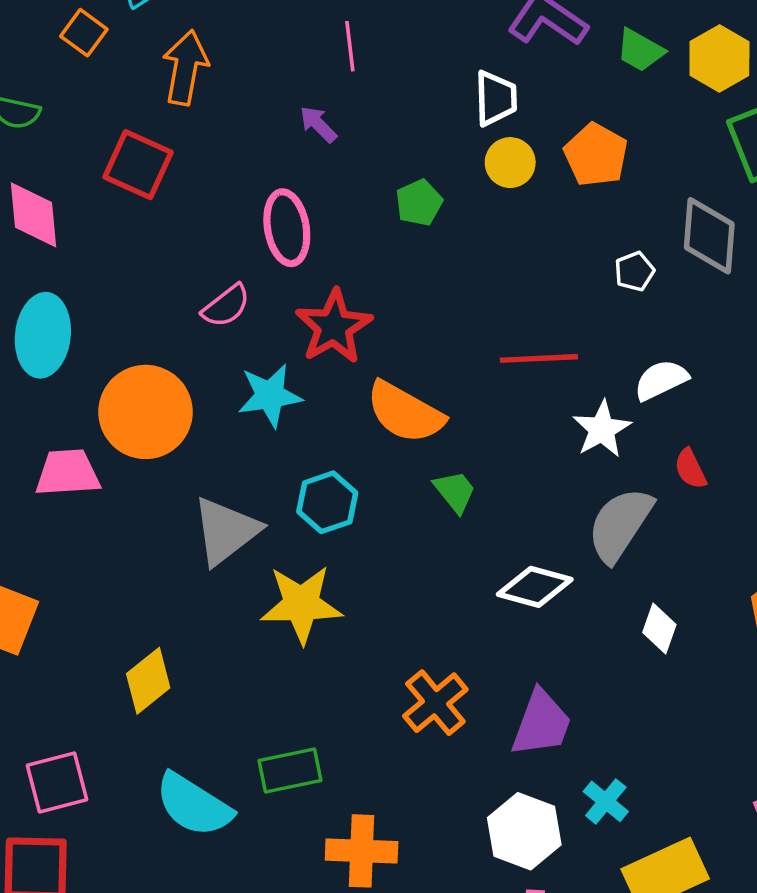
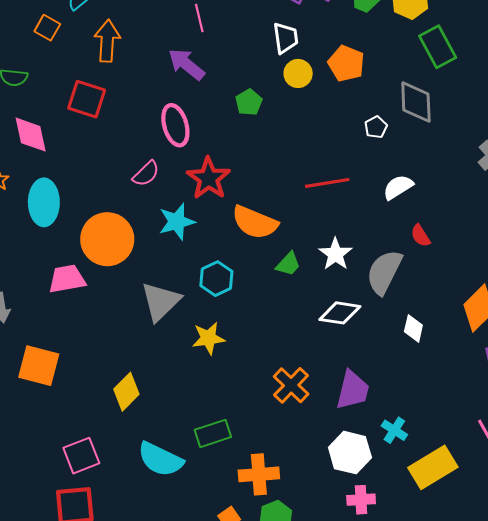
purple arrow: (318, 124) -> (186, 64), size x1.6
white star: (602, 429) -> (335, 254), moved
green trapezoid: (455, 491) -> (288, 264), turned 88
yellow star: (301, 604) -> (208, 338), size x0.7

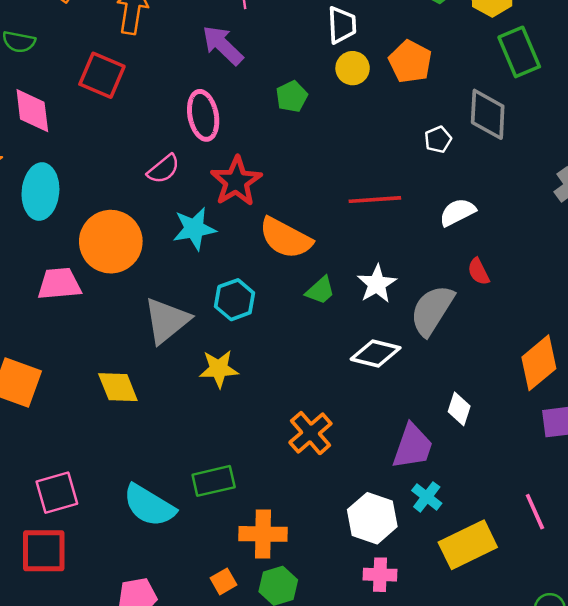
white diamond: (413, 328) -> (459, 409), moved
purple trapezoid: (353, 390) -> (413, 446), moved
yellow diamond: (126, 392) -> (118, 387), moved, turned -72

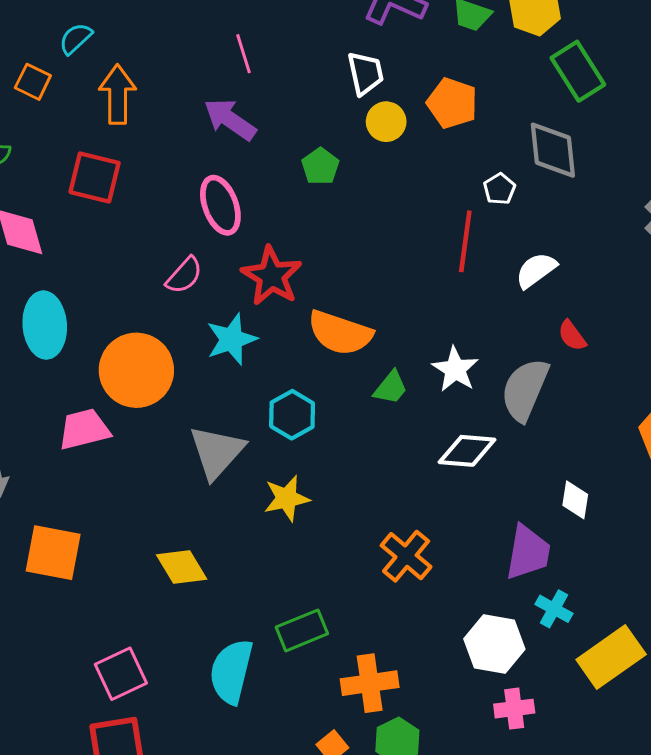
red line: (375, 200) -> (465, 241), moved, turned -69
yellow diamond: (118, 387) -> (182, 567), moved
cyan semicircle: (149, 506) -> (231, 671), turned 82

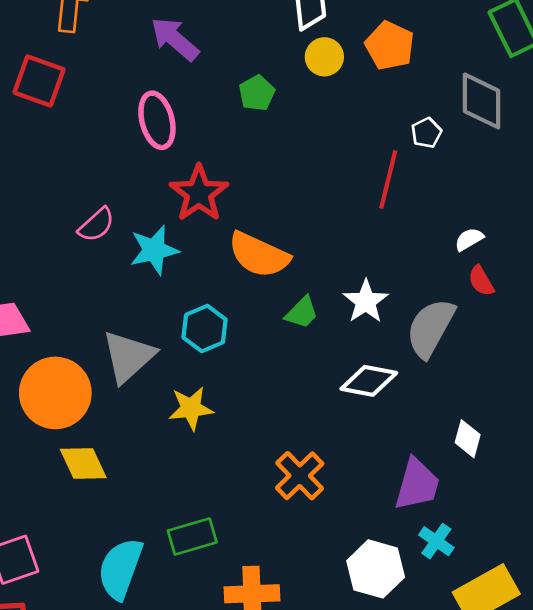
white semicircle: (536, 270) -> (469, 239), moved, size x0.7
pink semicircle: (184, 275) -> (96, 225), moved
orange circle: (136, 370) -> (55, 393), moved

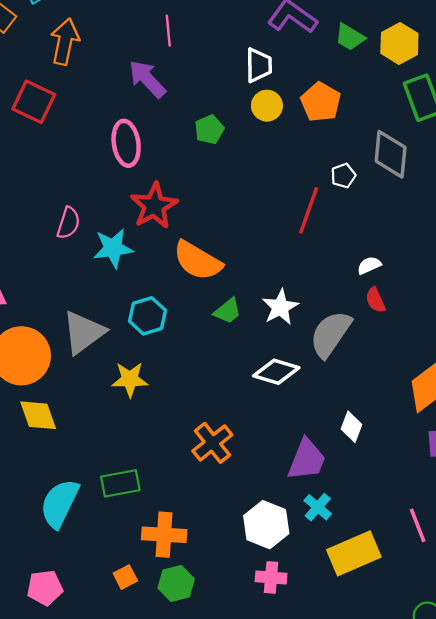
pink semicircle: (96, 225) -> (68, 223), turned -36

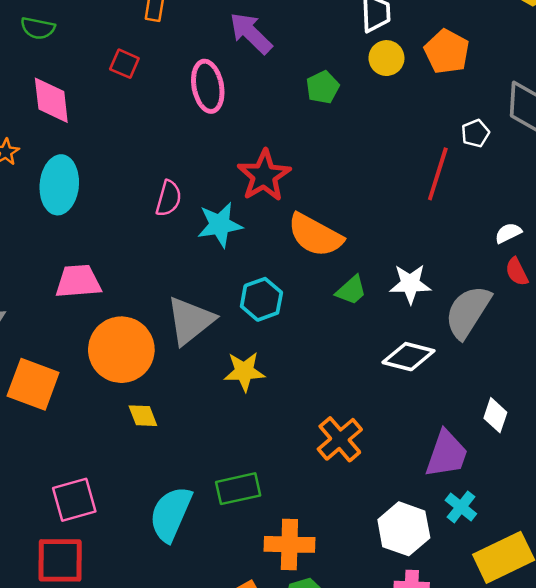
red square: (34, 102) -> (124, 64), size x0.6
pink ellipse: (126, 143) -> (208, 86), moved
white star: (280, 307) -> (410, 284), turned 30
yellow diamond: (38, 415) -> (143, 416), size x0.7

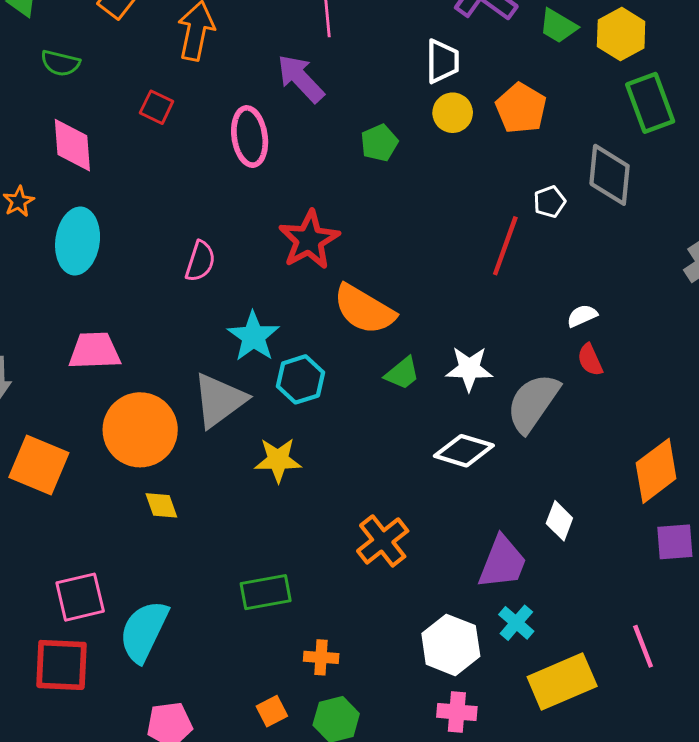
cyan star: (220, 225) -> (253, 336), moved, turned -30
cyan semicircle: (171, 514) -> (144, 631), moved
orange cross: (289, 544) -> (321, 657), size x0.6

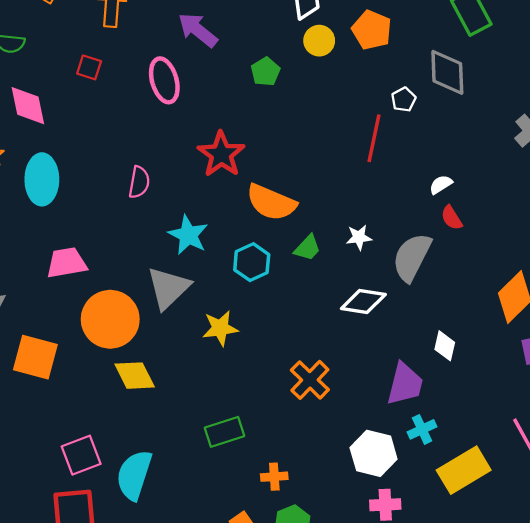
white star: (469, 369) -> (359, 237), size x0.7
cyan hexagon: (301, 379) -> (252, 262), moved
yellow diamond: (161, 505) -> (135, 376), size x1.5
cyan cross: (516, 623) -> (422, 429), turned 32

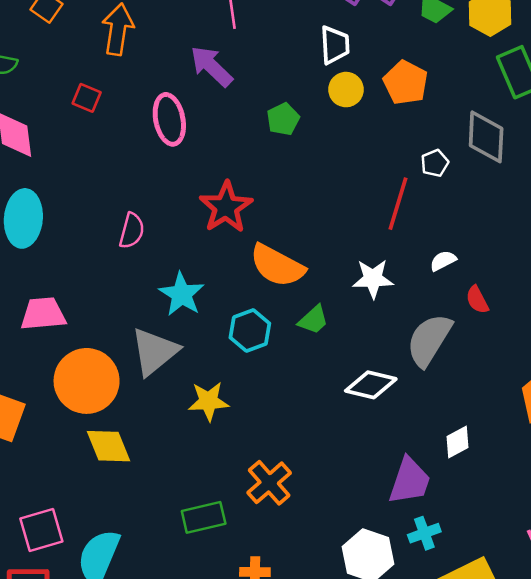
white semicircle: (441, 184) -> (443, 261), moved
white star: (359, 237) -> (373, 279), moved, size x1.4
white diamond: (445, 346) -> (458, 442), turned 44
orange cross: (310, 380) -> (269, 483), moved

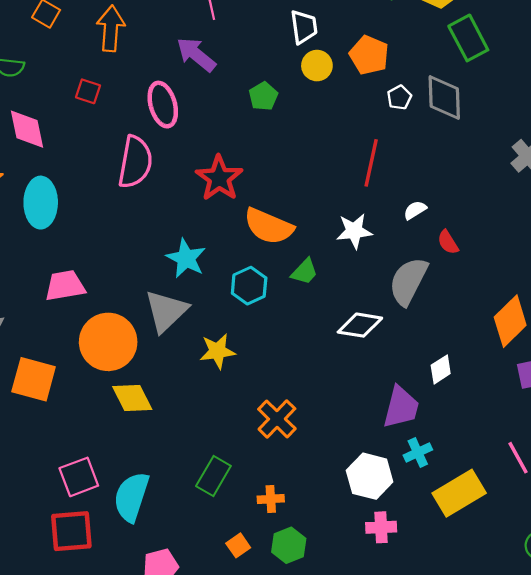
white pentagon: (435, 163) -> (399, 97), moved
pink semicircle: (132, 231) -> (135, 162), moved, size x1.6
green rectangle: (204, 517) -> (213, 476), moved, turned -42

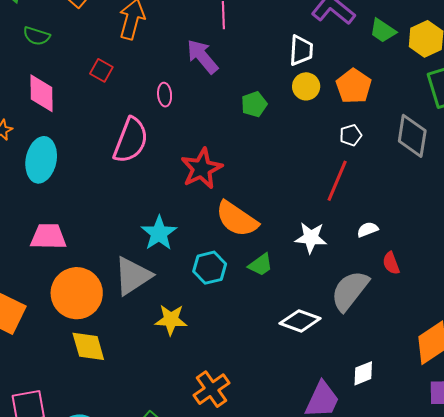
white pentagon: (399, 97) -> (351, 135), moved
pink ellipse: (163, 105) -> (165, 95), size x0.6

